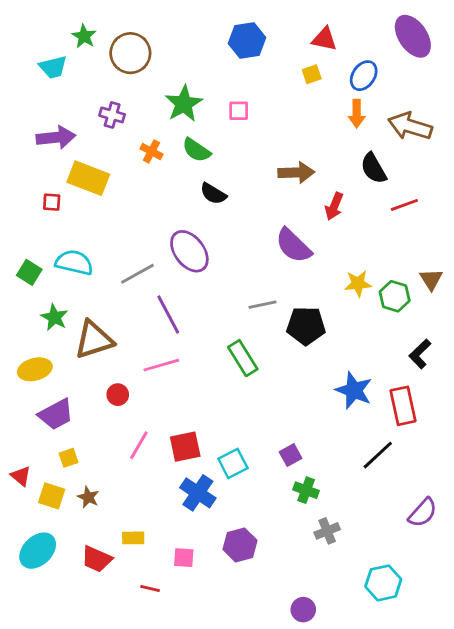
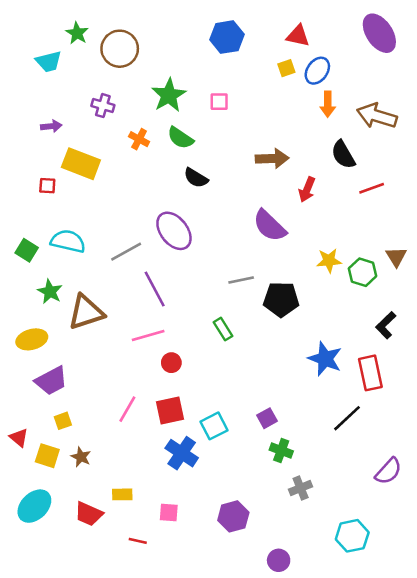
blue ellipse: (364, 76) -> (317, 71), moved
purple arrow: (56, 137) -> (51, 126), size x0.6
green rectangle: (243, 358) -> (223, 329), size x0.7
red circle: (118, 395) -> (171, 363), moved
purple hexagon: (240, 545) -> (233, 516), moved

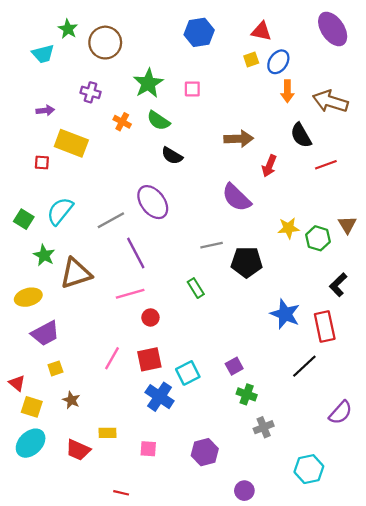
cyan semicircle: (68, 241) -> (60, 211), turned -64
yellow square: (47, 456) -> (32, 407), moved
red line: (138, 541) -> (121, 493), moved

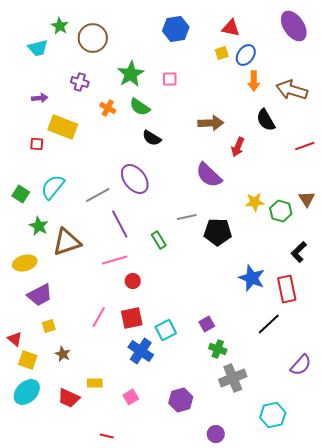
red line: (326, 165) -> (305, 146), moved
green rectangle: (196, 288) -> (159, 240), moved
gray cross: (264, 427) -> (233, 378), size x1.5
pink square: (148, 449) -> (131, 397), turned -35

